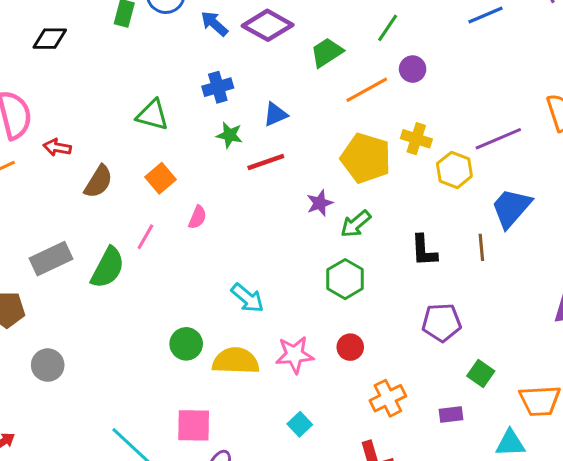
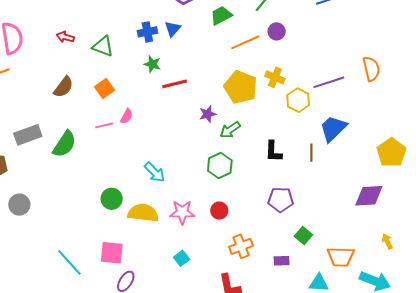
blue triangle: (275, 114) -> (173, 29), moved, turned -30
red arrow: (57, 147) -> (65, 37), moved
pink line: (145, 237) -> (104, 125), moved, turned 42

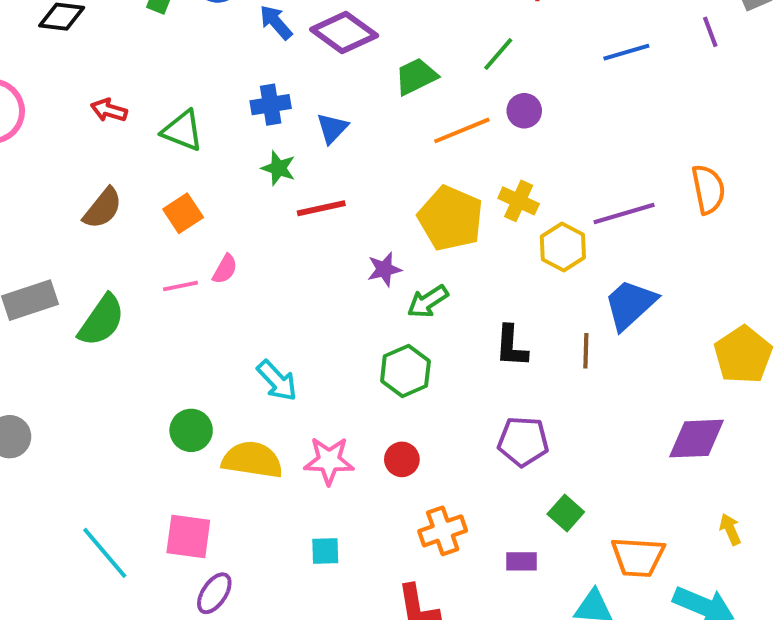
blue triangle: (173, 29) -> (332, 128), moved
cyan square: (182, 258) -> (325, 551), turned 35

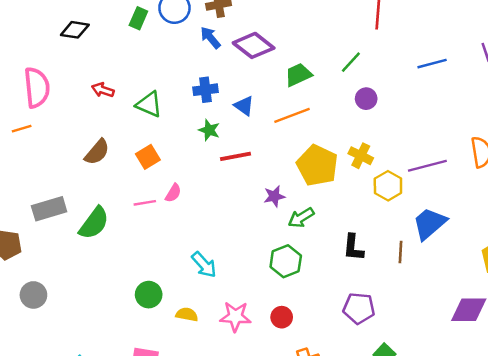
blue triangle: (332, 128) -> (244, 106), turned -40
orange line: (462, 130) -> (292, 115), moved
yellow semicircle: (252, 460) -> (187, 314), size x0.6

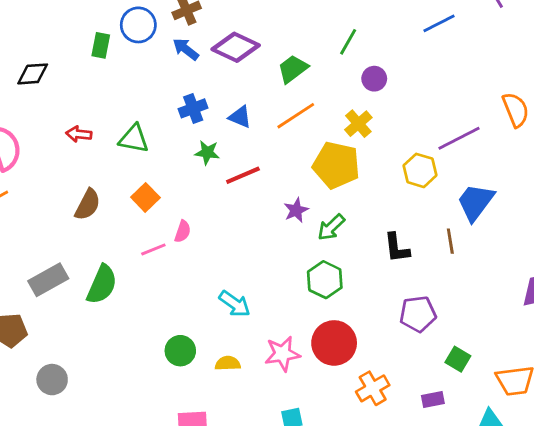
yellow cross: (361, 156) -> (358, 124), moved, turned 35
red circle: (282, 317) -> (334, 343), size x1.8

